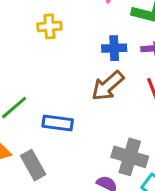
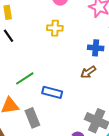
brown arrow: (108, 86) -> (88, 72), size x0.7

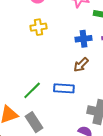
green line: (25, 78) -> (32, 90), moved
blue rectangle: (52, 92) -> (64, 88), moved

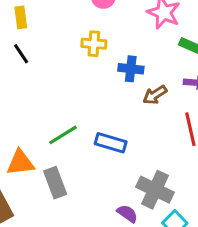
blue cross: (84, 39) -> (131, 69), moved
brown arrow: (81, 65) -> (155, 95), moved

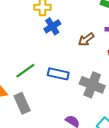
blue cross: (131, 69) -> (52, 26), moved, turned -35
gray cross: (155, 190) -> (92, 85), moved

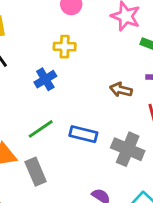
blue cross: (52, 26) -> (45, 79), moved
brown arrow: (86, 39) -> (121, 90), turned 49

